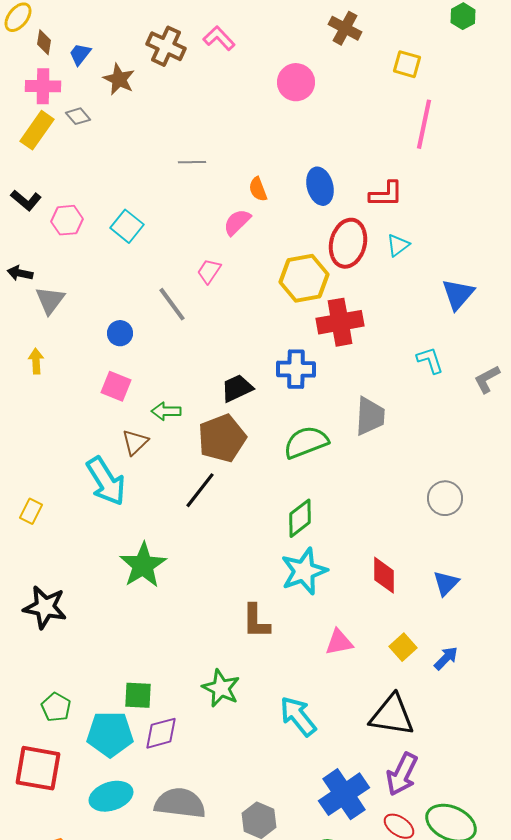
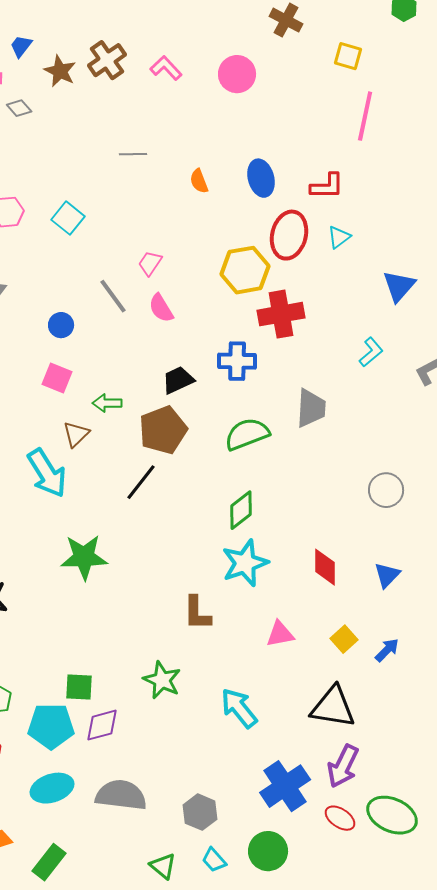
pink L-shape: (219, 38) -> (166, 68), moved
brown cross: (166, 46) -> (107, 60), moved, turned 30
pink semicircle: (237, 222) -> (161, 308), moved, turned -76
cyan L-shape: (430, 360) -> (371, 352), turned 68
green star: (143, 565) -> (84, 557), turned 30

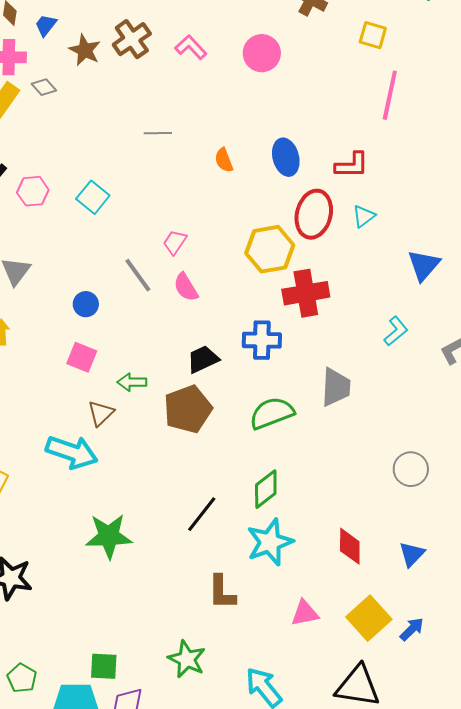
cyan arrow: (47, 473) -> (72, 452), turned -39
black line: (141, 482) -> (202, 514), moved
yellow square: (344, 639) -> (369, 618), size x1.6

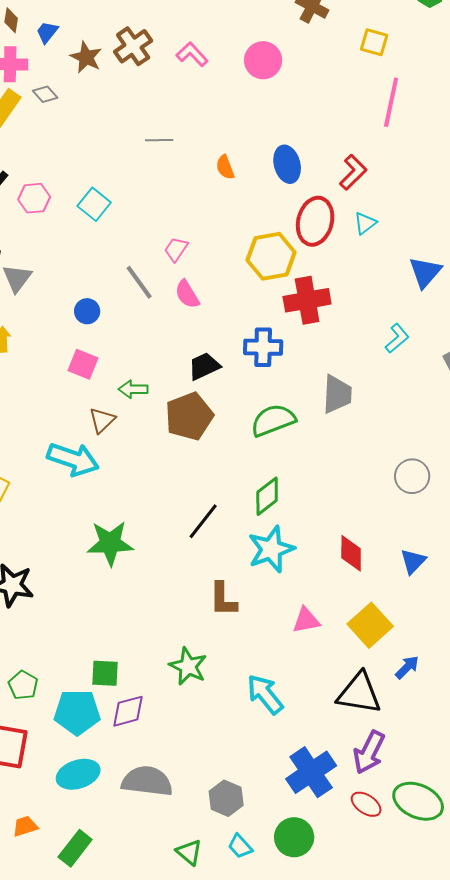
red L-shape: (352, 165) -> (353, 172), turned -45
blue arrow: (412, 629) -> (407, 667), moved

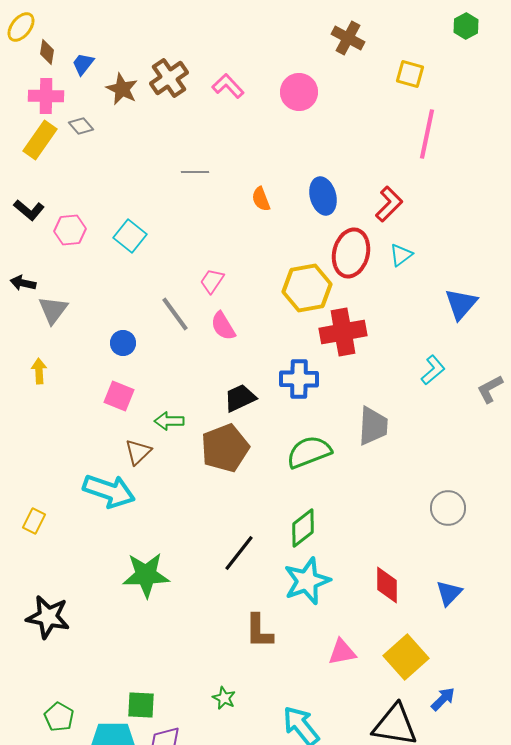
green star: (188, 666) -> (224, 698), size x0.6

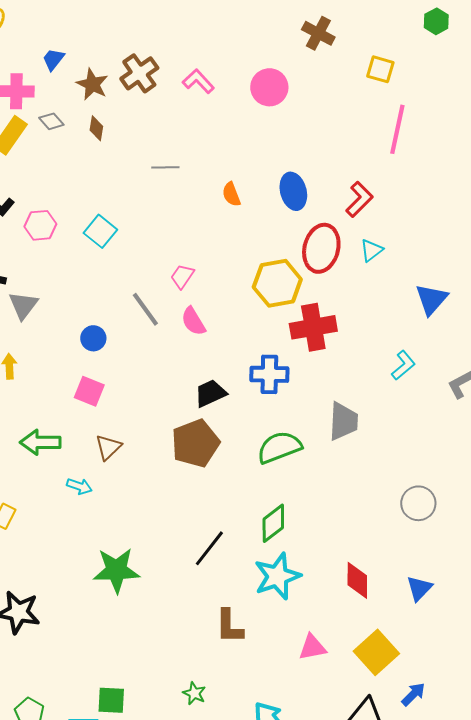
brown diamond: (47, 52) -> (96, 128), moved
green arrow: (169, 421) -> (40, 442), moved, size x1.4
cyan arrow: (109, 491) -> (79, 486), size x0.5

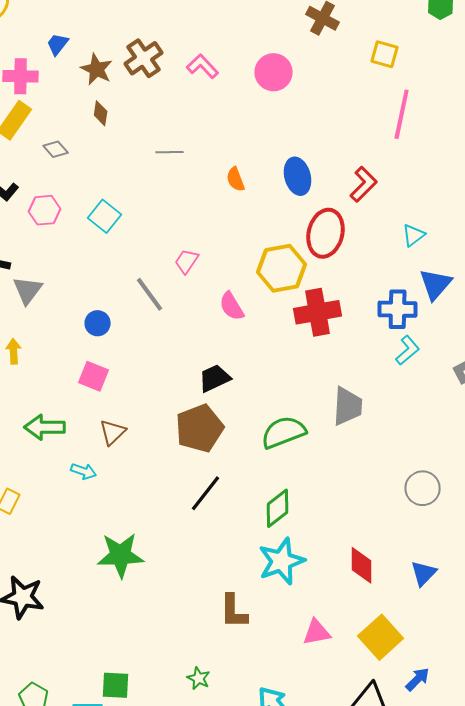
gray diamond: (51, 121) -> (56, 149), moved
cyan triangle: (371, 250) -> (414, 235), moved
pink semicircle: (193, 321) -> (232, 306), moved
blue cross: (269, 374) -> (398, 309), moved
black line: (209, 548) -> (206, 493), moved

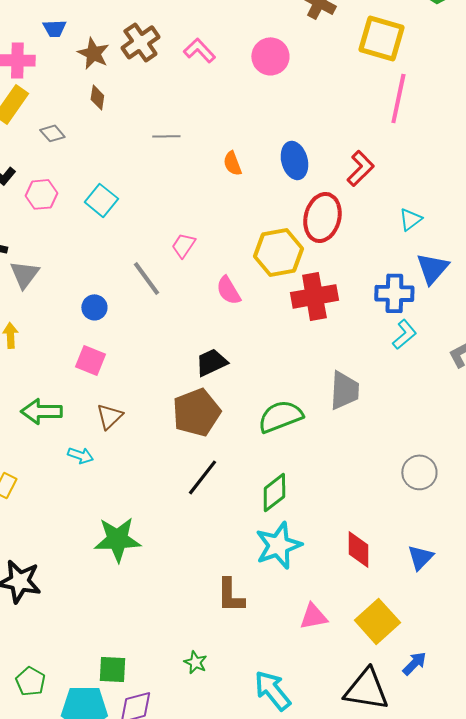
blue trapezoid: (58, 44) -> (54, 28), turned -130
yellow square: (385, 54) -> (381, 38), size x1.6

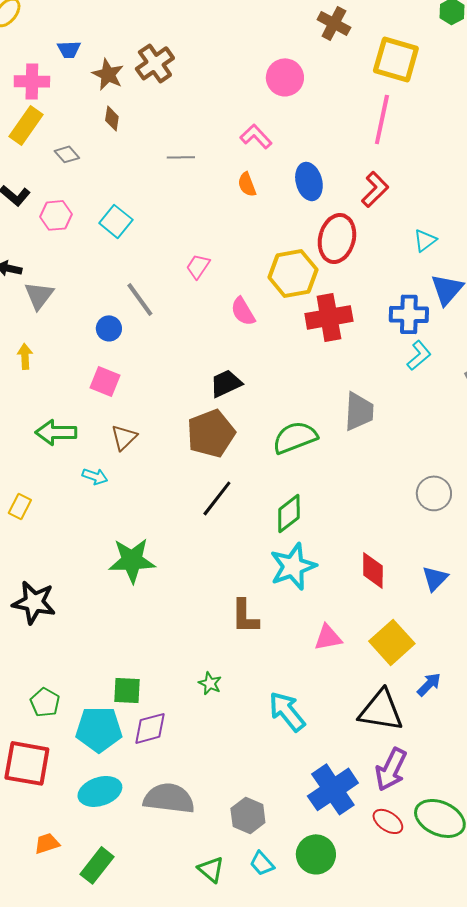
pink L-shape: (199, 50) -> (256, 136), moved
pink line: (398, 98) -> (382, 119), moved
gray line: (146, 278) -> (140, 299), moved

